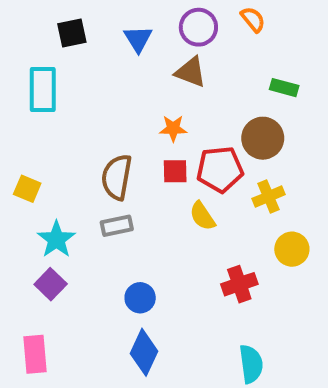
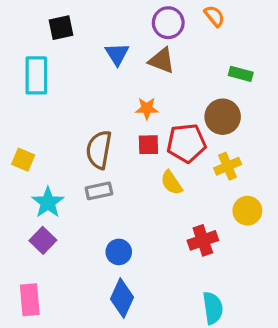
blue triangle: (138, 39) -> (117, 54), moved

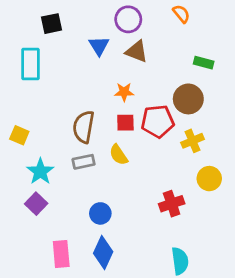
purple circle: (168, 23) -> (128, 19), moved
yellow semicircle: (172, 183) -> (118, 155), moved
pink rectangle: (30, 300) -> (61, 254), moved

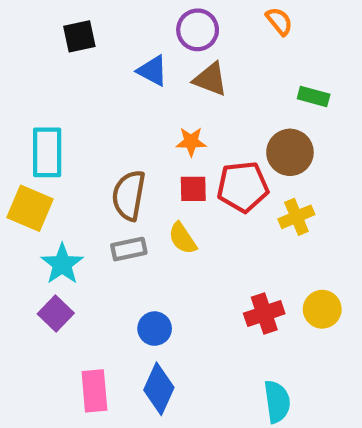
blue triangle: (99, 46) -> (152, 71), turned -30
cyan rectangle: (31, 64) -> (47, 152), moved
yellow square: (19, 135) -> (30, 208), size x1.5
yellow circle: (209, 179) -> (322, 309), moved

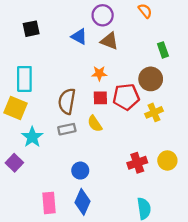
black square: (79, 36) -> (31, 29), moved
green rectangle: (314, 96) -> (163, 50), turned 56
purple square: (56, 314) -> (14, 163), moved

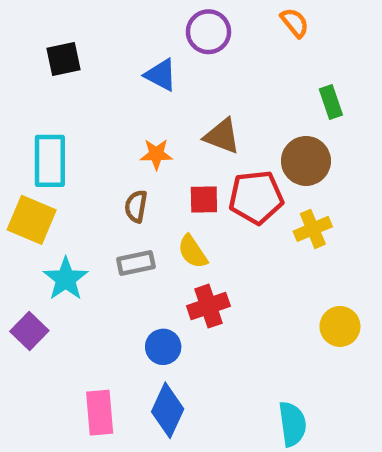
brown triangle: (109, 41) -> (222, 136), moved
orange star: (99, 73) -> (156, 154), moved
brown semicircle: (67, 101) -> (136, 206), size x0.6
red cross: (137, 163) -> (208, 306), moved

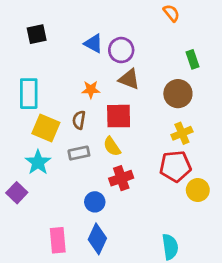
purple circle: (208, 32) -> (121, 50), moved
red pentagon: (256, 197) -> (175, 166), moved
red square: (204, 199) -> (119, 116), size x1.5
yellow square: (32, 220) -> (46, 128), moved

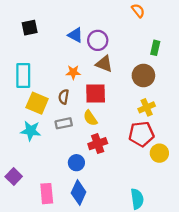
green rectangle: (192, 59) -> (155, 48), turned 32
cyan star: (38, 162) -> (31, 131), turned -30
purple square: (17, 193) -> (14, 177), moved

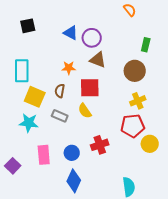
gray rectangle: (64, 123) -> (60, 116), turned 35
red cross: (98, 144) -> (100, 145), moved
pink rectangle: (47, 194) -> (44, 155), moved

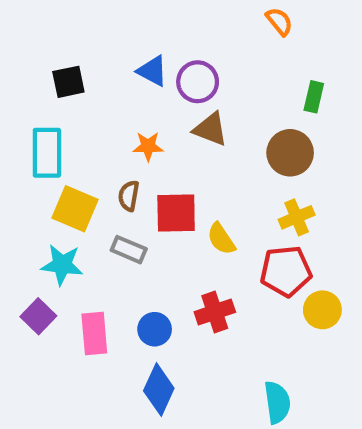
black square: (28, 26) -> (68, 82), moved
red square: (90, 88) -> (176, 213), moved
yellow semicircle: (85, 111) -> (221, 239), moved
purple square: (13, 166) -> (38, 316), moved

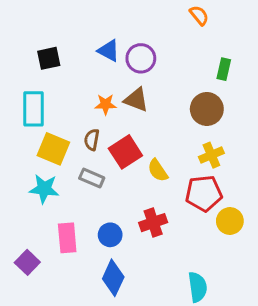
brown triangle: (210, 129) -> (136, 100), moved
red square: (176, 213) -> (125, 152), turned -32
purple square: (38, 316) -> (27, 262), moved

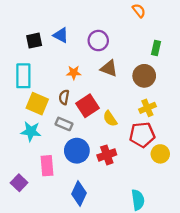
blue triangle: (109, 51) -> (61, 35), moved
brown triangle: (136, 100) -> (109, 68), moved
blue circle: (110, 235) -> (77, 151), moved, size x1.5

